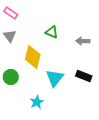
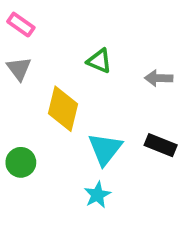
green circle: (11, 77) -> (21, 162), moved
cyan star: (37, 102) -> (97, 195), moved

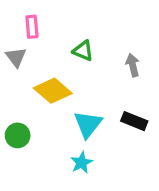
pink rectangle: (21, 25) -> (32, 27), moved, turned 50
gray arrow: (159, 78) -> (133, 65), turned 75
yellow diamond: (63, 109) -> (53, 91), turned -63

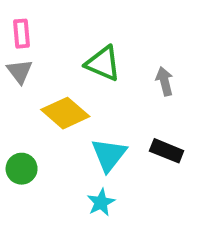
pink rectangle: (32, 27) -> (22, 34), moved
green triangle: (83, 51) -> (103, 63), size x1.4

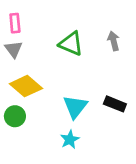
gray arrow: (165, 81) -> (114, 41), moved
yellow diamond: (65, 113) -> (26, 86), moved

